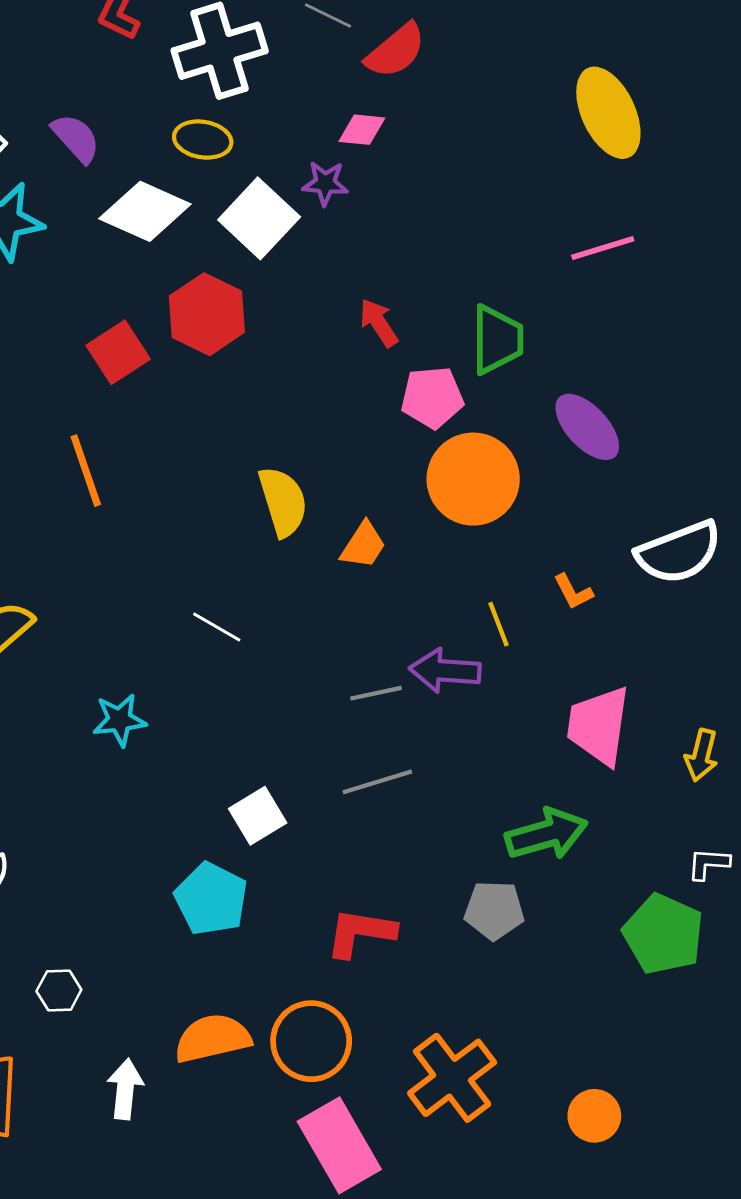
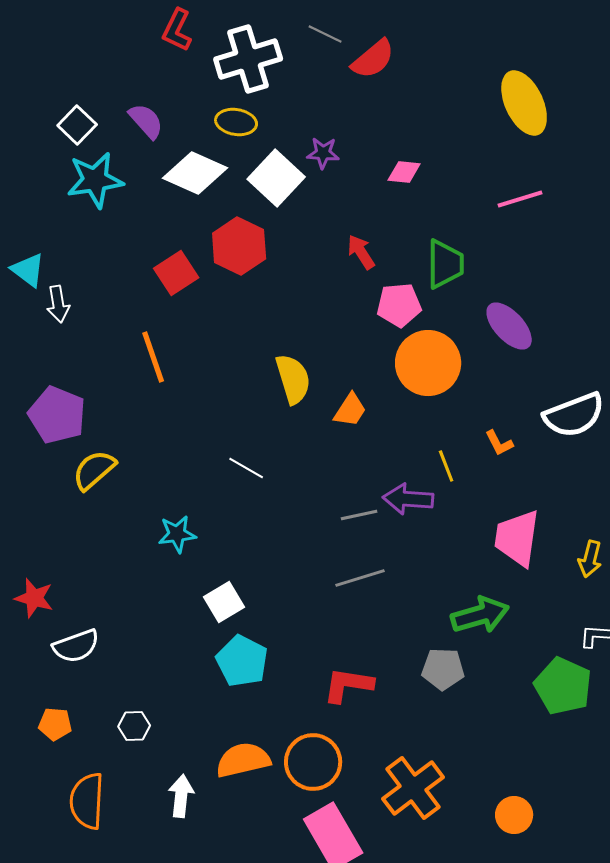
pink diamond: (362, 130) -> (404, 172), moved
white square: (258, 816) -> (224, 602), moved

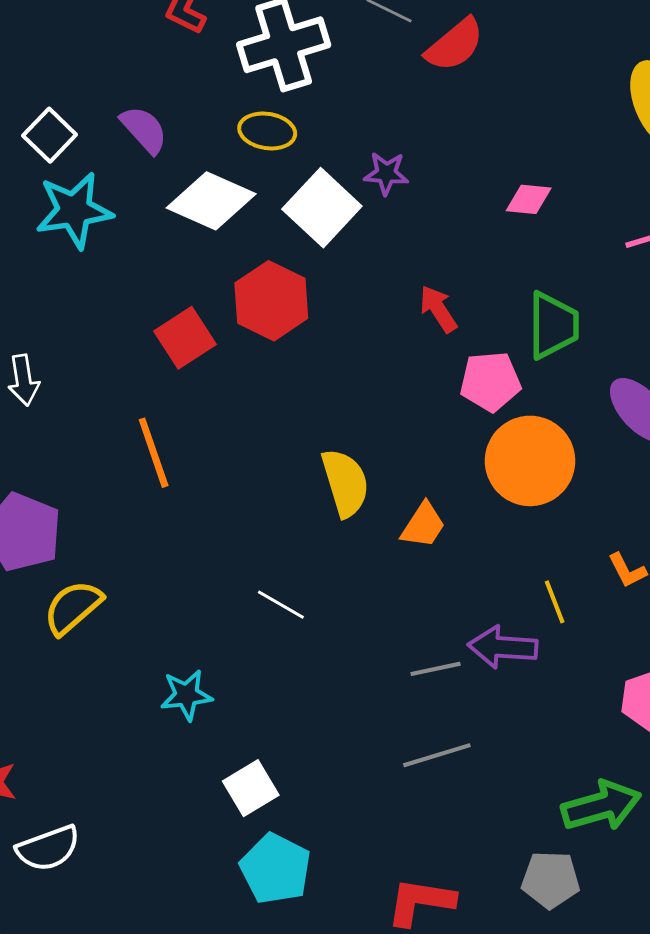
pink diamond: (404, 172) -> (529, 199), moved

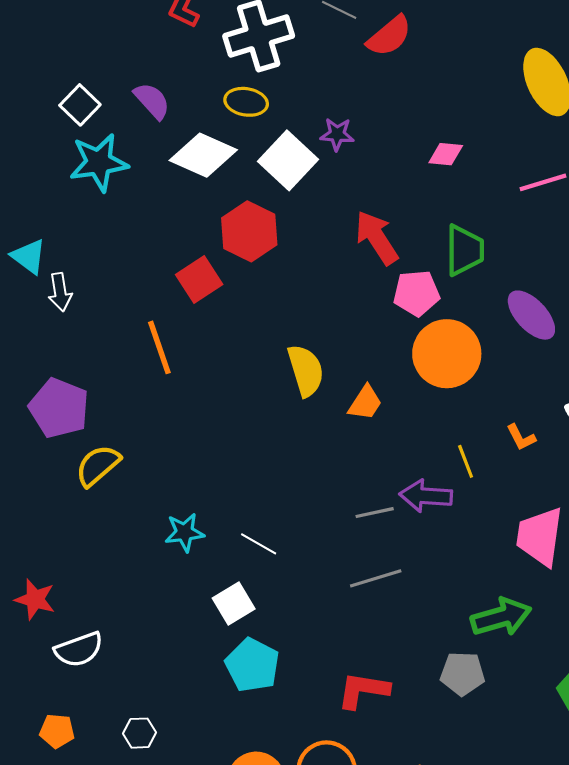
red arrow: (438, 309) -> (377, 238), size x1.5
red square: (185, 338) -> (199, 279), moved
white line: (281, 605) -> (259, 544), moved

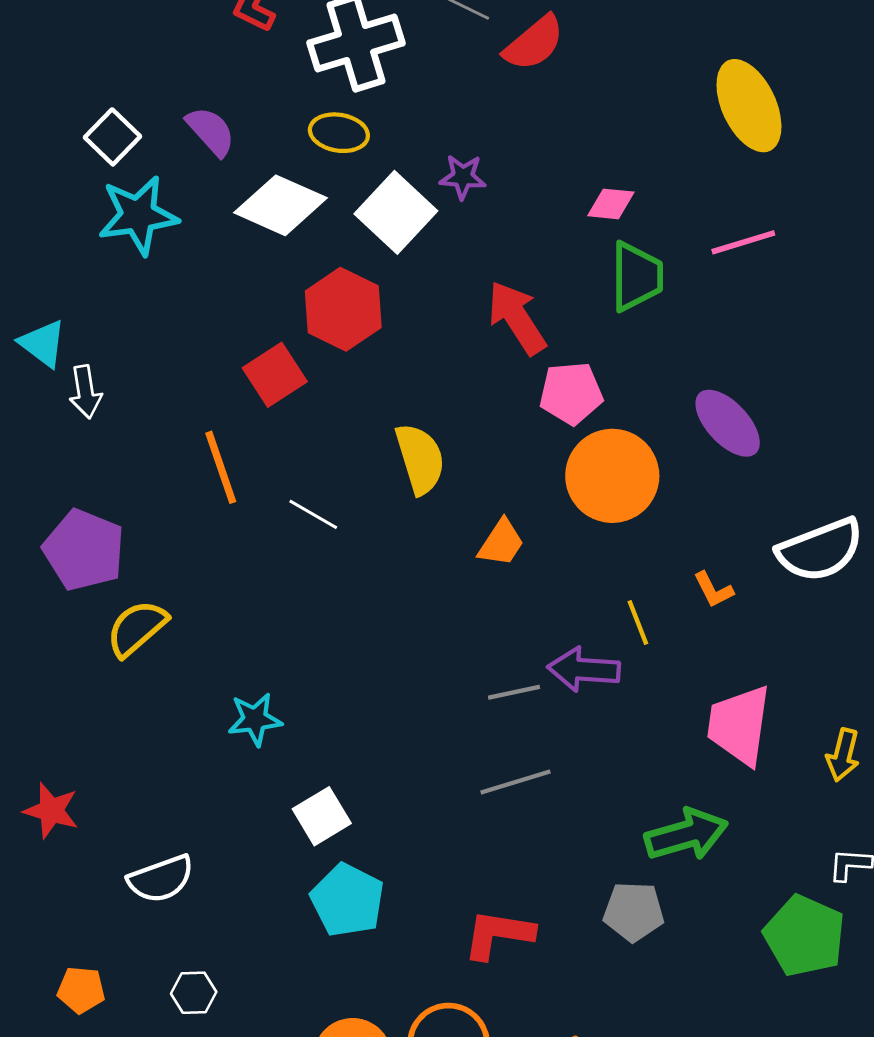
green trapezoid: (465, 250) -> (636, 277), moved
yellow semicircle: (306, 370) -> (420, 459), moved
white line: (259, 544) -> (313, 514), moved
white semicircle: (79, 649) -> (161, 879), moved

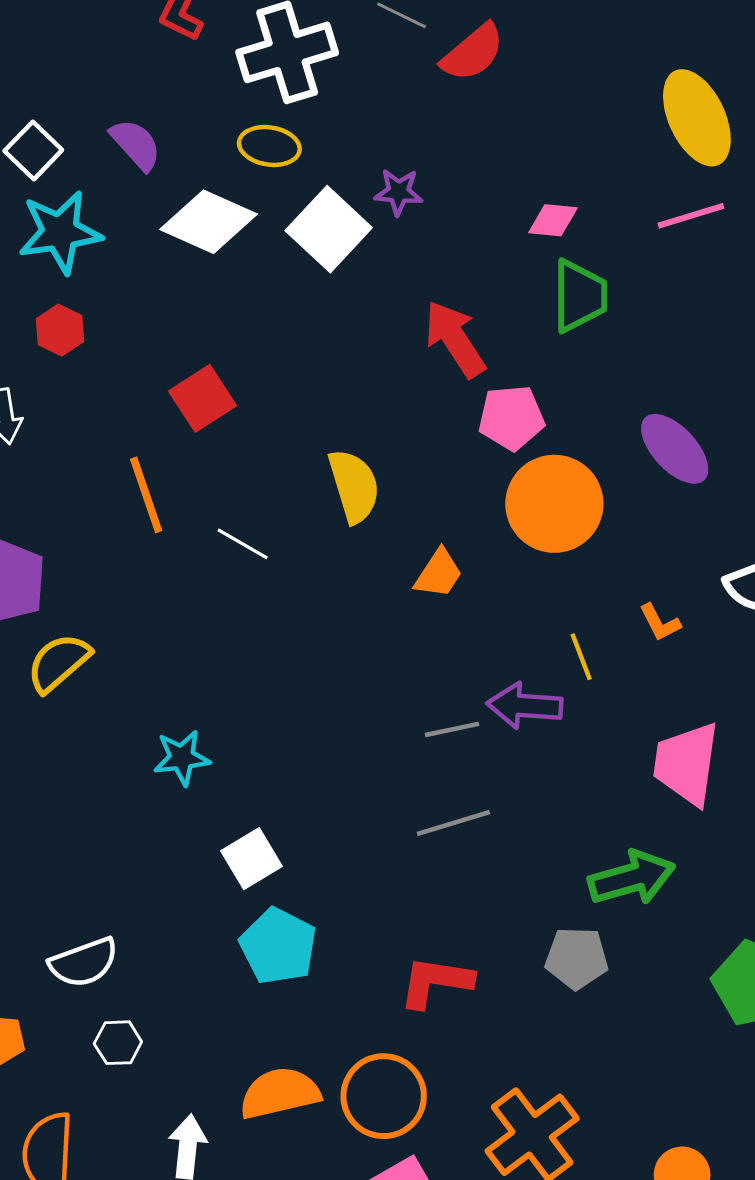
pink line: (743, 242) -> (691, 216), moved
red hexagon: (343, 309) -> (60, 330), moved, size x0.6
white semicircle: (161, 879) -> (84, 963), moved

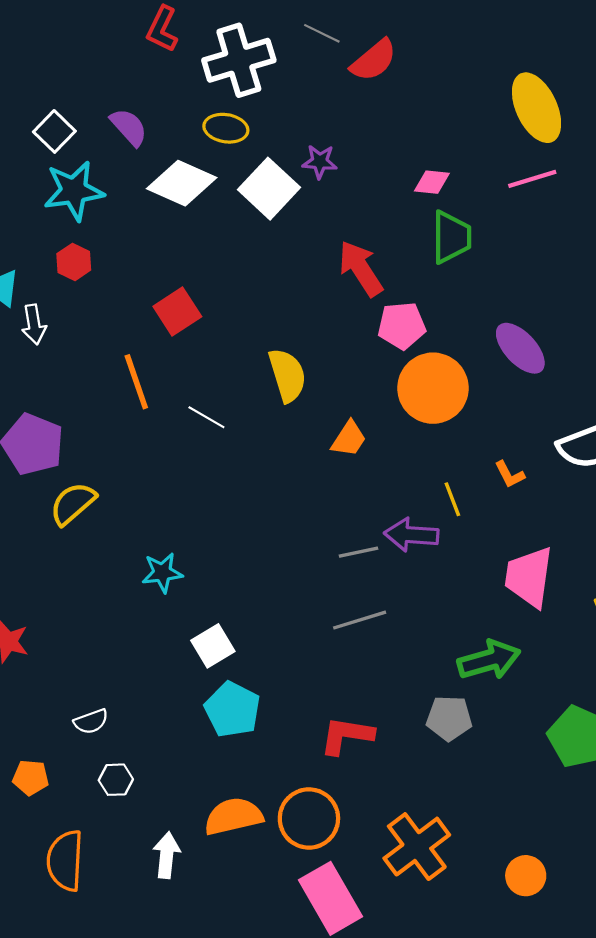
white semicircle: (84, 963) -> (91, 721), size x0.7

